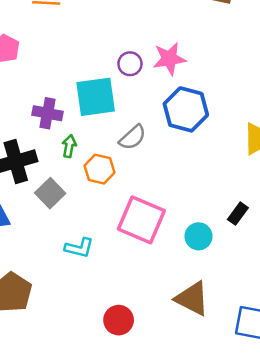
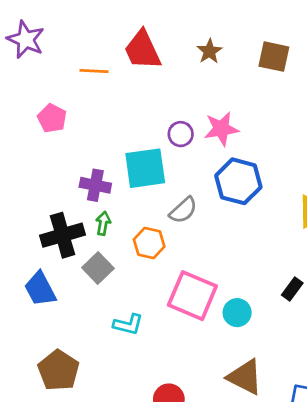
green arrow: (69, 146) -> (103, 223), moved
cyan circle: (199, 236) -> (237, 313), moved

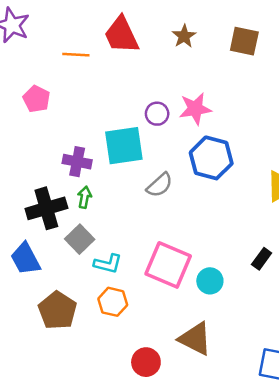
orange hexagon: (149, 243) -> (113, 302), moved
cyan L-shape: (128, 324) -> (108, 264), moved
brown pentagon: (59, 370) -> (57, 310), moved
brown triangle: (245, 377) -> (195, 339), moved

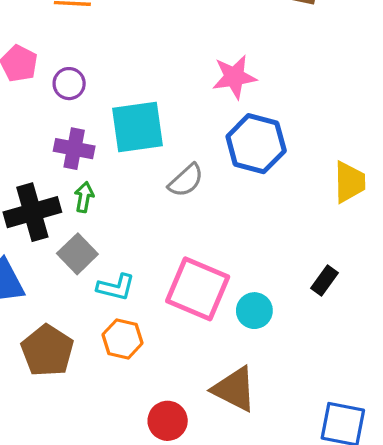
purple circle: (157, 114) -> (69, 84), moved

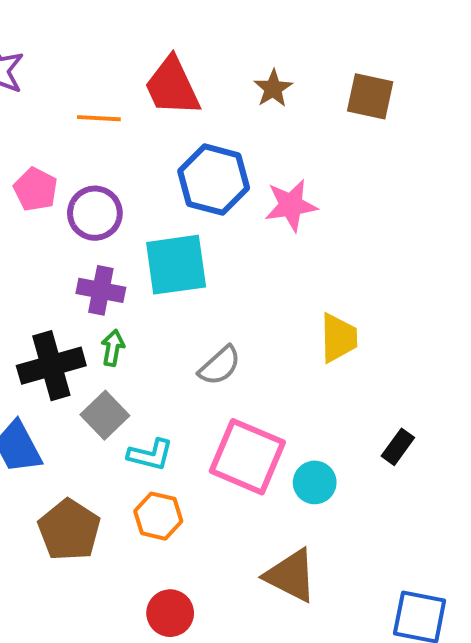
purple circle: (69, 84) -> (95, 213), size x1.4
blue hexagon: (256, 144) -> (214, 180), moved
gray semicircle: (186, 180) -> (220, 366), moved
yellow trapezoid: (350, 182) -> (338, 338), moved
red circle: (168, 421) -> (170, 613), moved

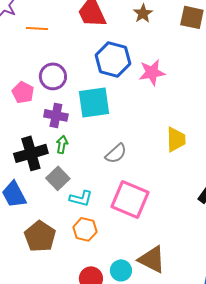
orange line: (99, 118) -> (37, 28), moved
pink pentagon: (36, 189) -> (23, 92), moved
cyan circle: (315, 482) -> (121, 270), moved

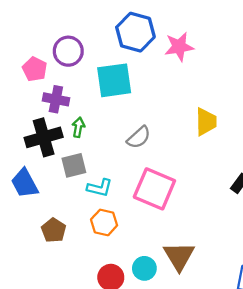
purple cross: (56, 115) -> (56, 99), moved
gray square: (58, 178) -> (74, 165), turned 30
brown pentagon: (40, 236) -> (54, 230), size x0.7
brown triangle: (152, 259) -> (179, 256), turned 32

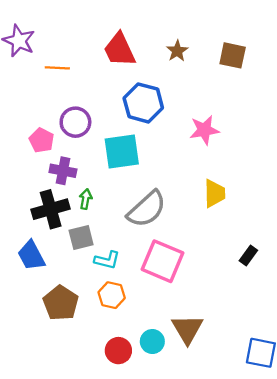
pink star: (179, 47) -> (204, 130), moved
gray semicircle: (139, 137) -> (147, 209), size x1.6
brown pentagon: (54, 230) -> (61, 303), size x1.4

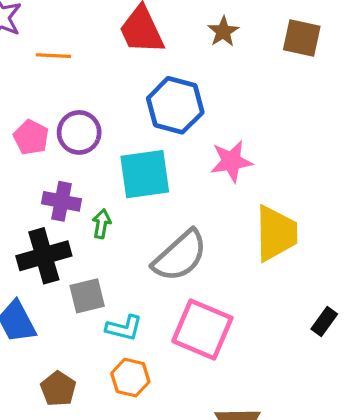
pink star: (204, 130) -> (231, 161), moved
pink pentagon: (41, 140) -> (31, 137), moved
yellow trapezoid: (215, 193) -> (276, 233), size x1.4
green arrow: (86, 199) -> (102, 224), moved
brown pentagon: (61, 303) -> (58, 389), size x0.7

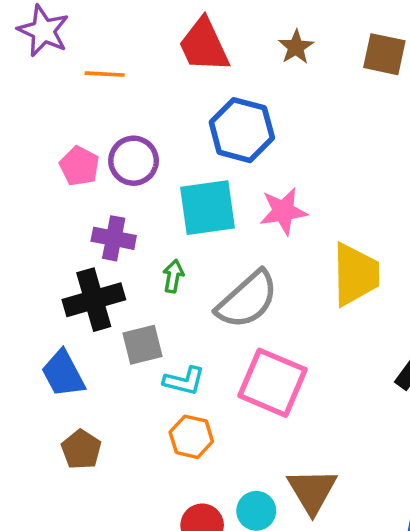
pink star: (231, 161) -> (283, 211), moved
green arrow: (102, 224) -> (173, 276), moved
brown pentagon: (58, 389) -> (81, 449), moved

